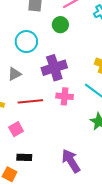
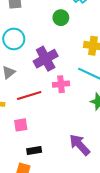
green circle: (60, 25) -> (61, 18), moved
pink square: (16, 129) -> (21, 125), turned 32

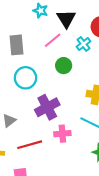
cyan circle: (14, 39) -> (25, 78), moved

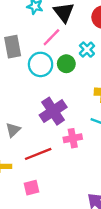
cyan cross: (84, 44) -> (87, 50), moved
cyan circle: (25, 78) -> (41, 64), moved

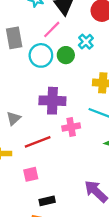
purple cross: (53, 111) -> (52, 101), turned 35

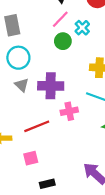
pink line: (52, 29) -> (60, 19), moved
cyan circle: (41, 55) -> (18, 58), moved
gray triangle: (14, 118) -> (22, 85), moved, turned -32

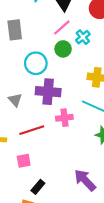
cyan circle: (18, 58) -> (36, 63), moved
gray triangle: (22, 85) -> (15, 100), moved
black rectangle: (47, 184) -> (38, 187), turned -40

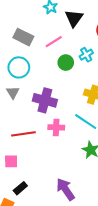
pink line: (62, 27) -> (54, 42), moved
gray rectangle: (15, 30) -> (23, 37), turned -66
cyan circle: (36, 63) -> (19, 67), moved
gray triangle: (15, 100) -> (13, 93), moved

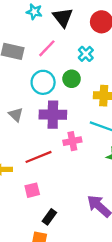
green circle: (66, 63) -> (72, 79), moved
cyan circle: (19, 67) -> (43, 82), moved

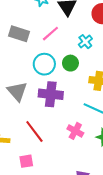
gray triangle: (16, 115) -> (17, 91), size x1.5
pink cross: (72, 141) -> (75, 131), moved, turned 35
red line: (38, 157) -> (34, 132), turned 70

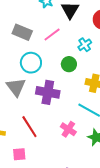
cyan circle: (44, 64) -> (31, 63), moved

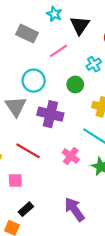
gray rectangle: (22, 32) -> (27, 34), moved
red line: (29, 127) -> (28, 151), turned -30

